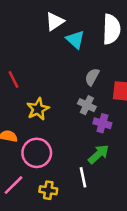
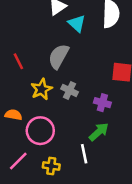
gray semicircle: (92, 77) -> (59, 56), moved, size x1.5
gray cross: (87, 105) -> (69, 90), moved

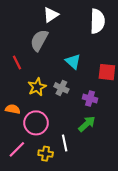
cyan triangle: (77, 23) -> (73, 61), moved
gray semicircle: (59, 56) -> (39, 40), moved
white line: (84, 154) -> (65, 143), moved

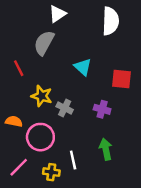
yellow star: (37, 87) -> (42, 96), turned -30
gray cross: (61, 88) -> (65, 108), moved
green arrow: (87, 124) -> (106, 149), moved, turned -60

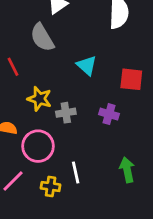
gray semicircle: (44, 43) -> (42, 38), turned -60
gray cross: (65, 108) -> (66, 113), turned -35
green arrow: (106, 149) -> (127, 170), moved

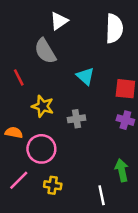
gray cross: (66, 113) -> (77, 119), moved
purple cross: (109, 114) -> (125, 120), moved
white line: (76, 173) -> (102, 195), moved

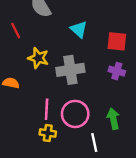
gray cross: (77, 119) -> (70, 70), size x1.6
pink circle: (41, 149) -> (75, 114), moved
pink line: (19, 180) -> (47, 109), moved, turned -42

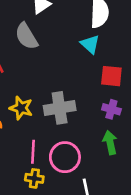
cyan triangle: (79, 29) -> (90, 44), moved
yellow star: (38, 58) -> (21, 108), moved
green arrow: (113, 119) -> (110, 143), moved

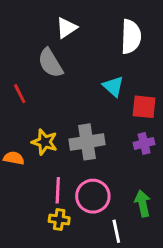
cyan triangle: (90, 44) -> (113, 86), moved
purple cross: (111, 109) -> (144, 143), turned -30
green arrow: (110, 143) -> (143, 203), moved

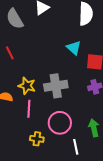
gray semicircle: (50, 63) -> (15, 19), moved
pink line: (58, 190) -> (29, 109), moved

